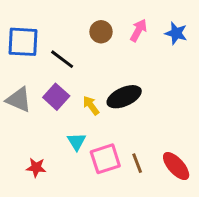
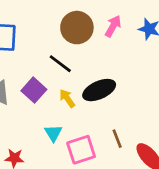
brown circle: (101, 32) -> (77, 28), size x1.5
black line: (62, 59) -> (60, 64), moved
brown line: (137, 163) -> (117, 139), moved

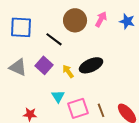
black line: (60, 64) -> (54, 39), moved
brown line: (117, 139) -> (101, 110), moved

